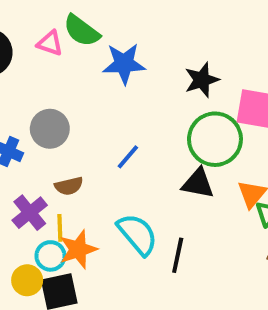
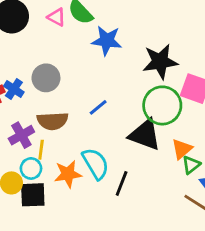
black star: (202, 80) -> (160, 62), size x1.4
black triangle: (198, 183) -> (145, 135), size x1.4
brown semicircle: (69, 186) -> (53, 121), size x1.5
orange star: (78, 249) -> (68, 174), moved

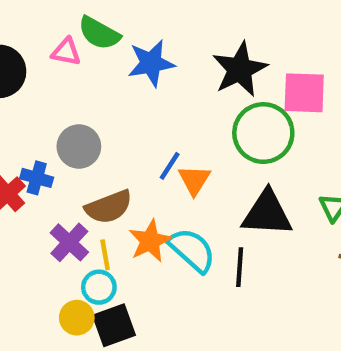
black triangle: (145, 135) -> (267, 213), moved
orange triangle: (182, 149) -> (194, 180), moved
orange star: (68, 174) -> (150, 241), moved

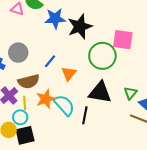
black star: (240, 69) -> (80, 27), moved
blue line: (170, 166) -> (50, 61), moved

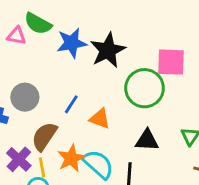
orange triangle: (69, 74) -> (100, 119), turned -42
brown semicircle: (29, 81) -> (44, 136), turned 145
black triangle: (100, 92) -> (147, 140), size x0.7

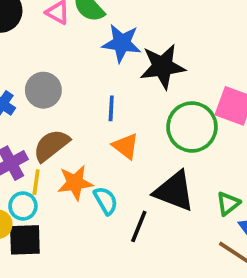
blue line: (71, 104) -> (111, 108), moved, turned -48
black triangle: (147, 140) -> (174, 191), size x1.4
cyan semicircle: (98, 164) -> (106, 201), size x0.7

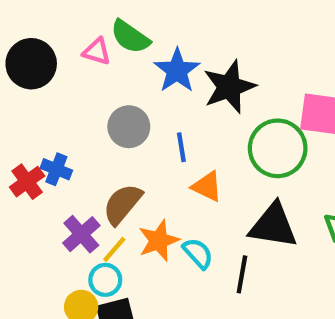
blue star: (122, 43) -> (177, 71), turned -30
gray circle: (43, 90) -> (129, 127), moved
yellow line: (36, 182) -> (114, 249), turned 45

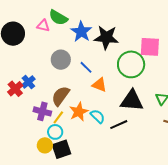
black star: (229, 87) -> (106, 37), turned 30
blue line: (181, 147) -> (86, 67), turned -32
blue cross: (56, 169) -> (28, 82), turned 32
purple cross: (81, 234) -> (42, 111), turned -30
black line: (242, 274) -> (119, 125), turned 60

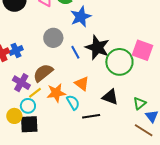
black star: (106, 37) -> (97, 47), moved
orange triangle: (99, 85) -> (82, 84), moved
black triangle: (132, 101) -> (110, 97), size x0.7

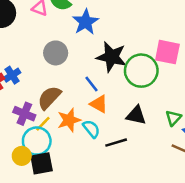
blue line: (75, 52) -> (92, 84), moved
cyan circle: (28, 106) -> (37, 141), size x1.5

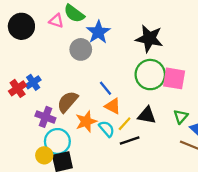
pink square: (167, 52) -> (174, 78), moved
gray circle: (56, 53) -> (81, 49), moved
black star: (111, 57) -> (149, 39), moved
yellow line: (43, 124) -> (125, 124), moved

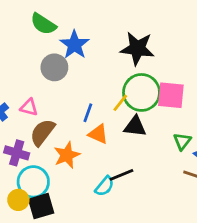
pink triangle: (56, 21) -> (29, 107), moved
blue line: (106, 88) -> (88, 113), turned 63
black triangle: (147, 115) -> (135, 126), moved
yellow line: (125, 124) -> (120, 103), moved
cyan semicircle: (107, 129) -> (105, 186), moved, turned 84

